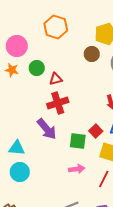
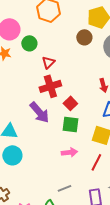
green circle: (37, 68) -> (29, 43), moved
red triangle: (56, 79) -> (48, 62), turned -32
red square: (96, 131) -> (70, 103), moved

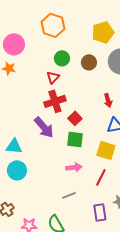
brown circle: (84, 37) -> (89, 62), moved
green circle: (29, 43) -> (62, 58), moved
gray line: (64, 188) -> (69, 195), moved

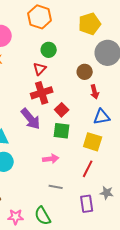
brown circle: (89, 62) -> (85, 72), moved
pink arrow: (74, 167) -> (51, 159), moved
gray line: (69, 195) -> (56, 187), turned 32

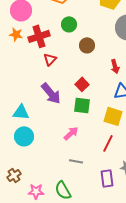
red triangle: (40, 69) -> (50, 59), moved
brown circle: (85, 72) -> (87, 45), moved
red cross: (42, 93) -> (39, 36), moved
pink arrow: (51, 159) -> (71, 133), turned -35

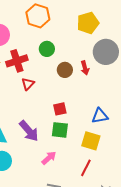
red arrow: (115, 66) -> (85, 68), moved
red square: (82, 84) -> (60, 109), turned 32
purple arrow: (51, 93) -> (29, 131), moved

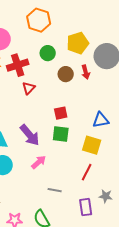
yellow pentagon: (88, 23) -> (78, 43), moved
pink arrow: (49, 158) -> (39, 162), moved

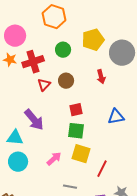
red arrow: (86, 72) -> (101, 77), moved
brown circle: (66, 74) -> (66, 81), moved
purple arrow: (30, 135) -> (34, 120), moved
yellow square: (92, 145) -> (81, 154), moved

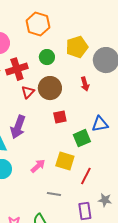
brown circle: (66, 81) -> (50, 88), size x1.5
purple arrow: (34, 120) -> (18, 127), turned 60
green square: (76, 131) -> (82, 138), moved, turned -30

